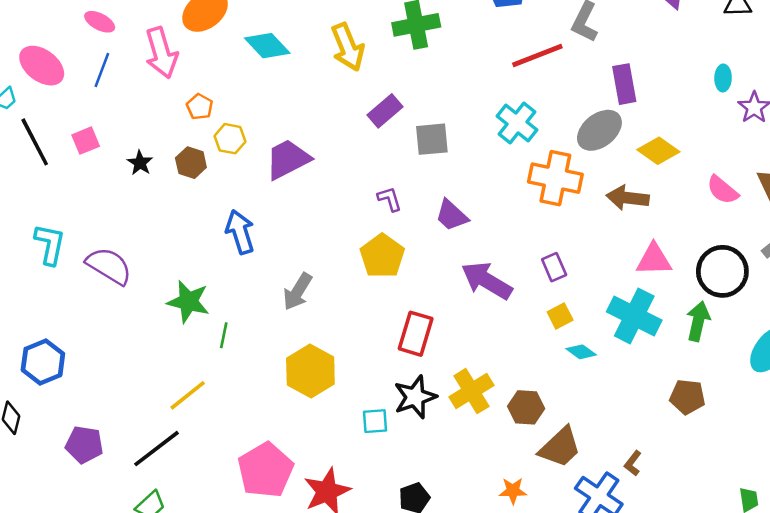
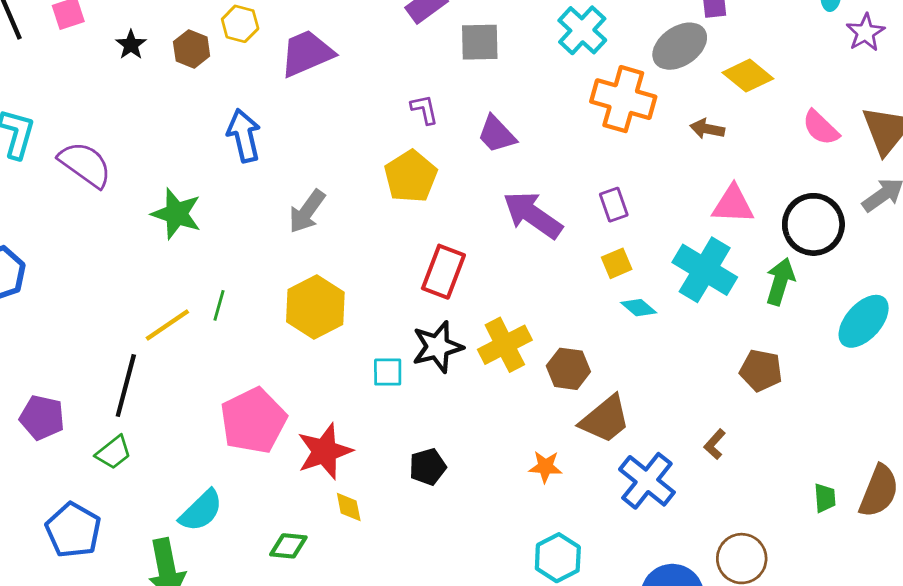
brown arrow: (628, 198) -> (707, 129), size x0.7
green line: (224, 335) -> (219, 305), moved
purple pentagon: (84, 445) -> (42, 418), moved
black line: (157, 449) -> (126, 386), turned -42
brown L-shape: (633, 463) -> (715, 444), moved

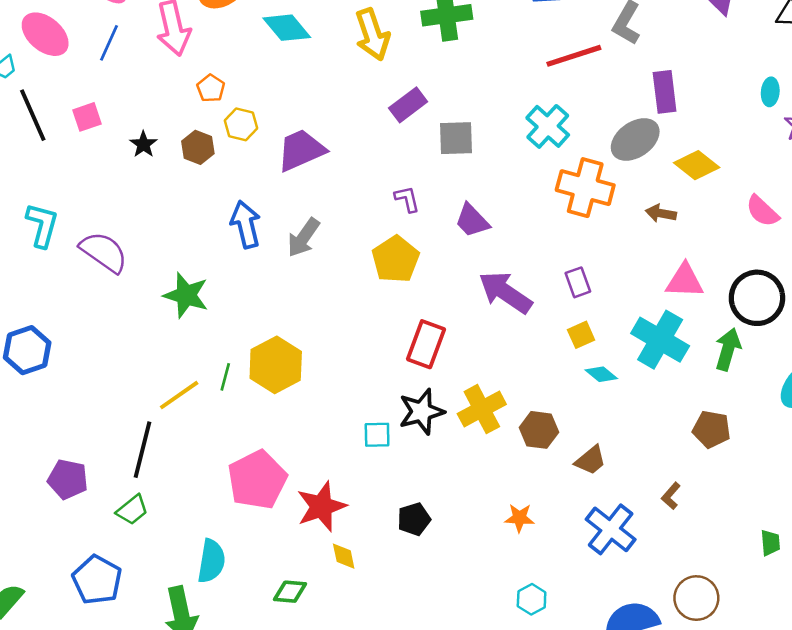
gray arrow: (307, 211) -> (303, 238), moved
yellow hexagon: (315, 307) -> (276, 365), moved
brown trapezoid: (605, 419) -> (591, 460), moved, size x0.7
cyan semicircle: (201, 511) -> (211, 561), turned -36
cyan hexagon: (558, 558) -> (532, 599), size x0.7

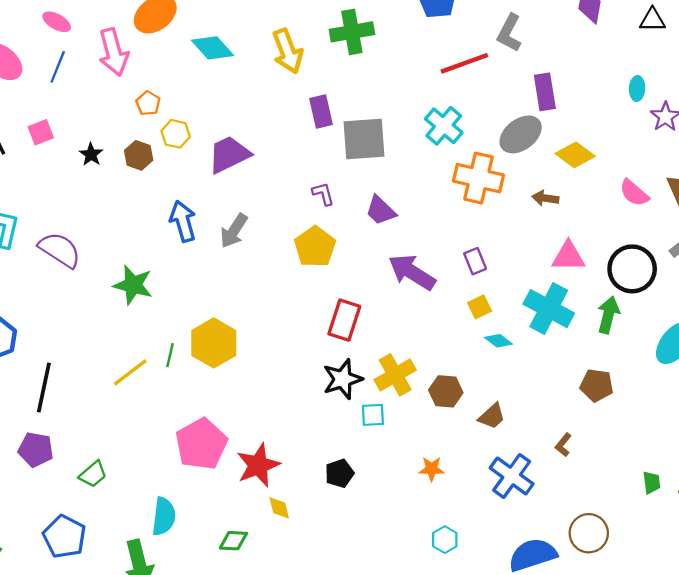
purple rectangle: (408, 105) -> (321, 111), turned -64
gray square: (456, 138) -> (364, 139), size x1.4
cyan square: (377, 435) -> (373, 415), moved
black line: (143, 450) -> (44, 388), moved

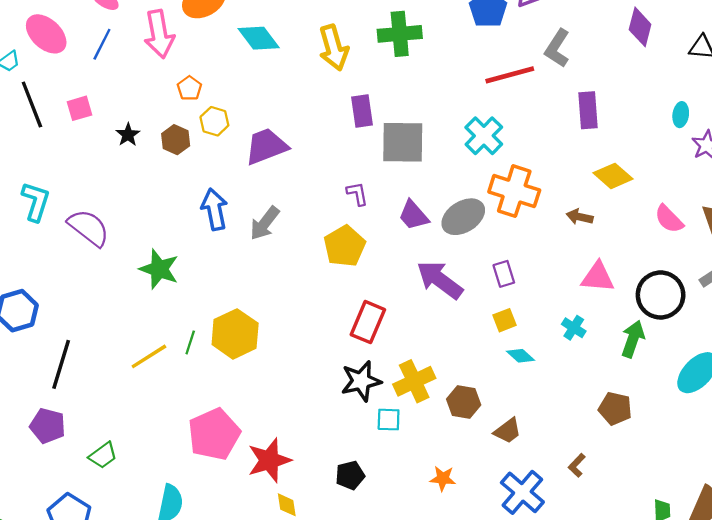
gray ellipse: (521, 134) -> (463, 217), moved
cyan cross: (549, 309) -> (574, 328), size x0.5

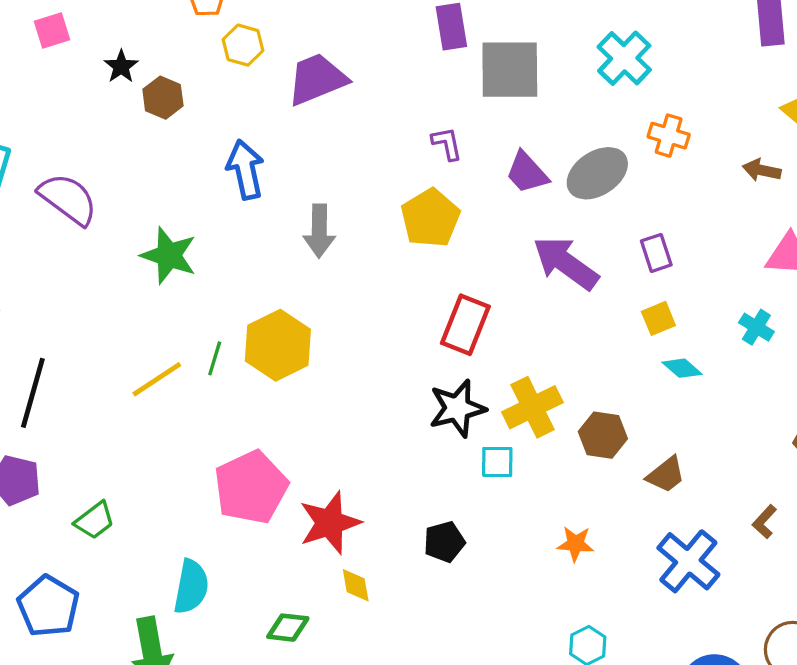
brown hexagon: (176, 140) -> (163, 98), moved
orange cross: (514, 191) -> (669, 136), size x0.6
gray arrow: (265, 223) -> (319, 231), moved, turned -36

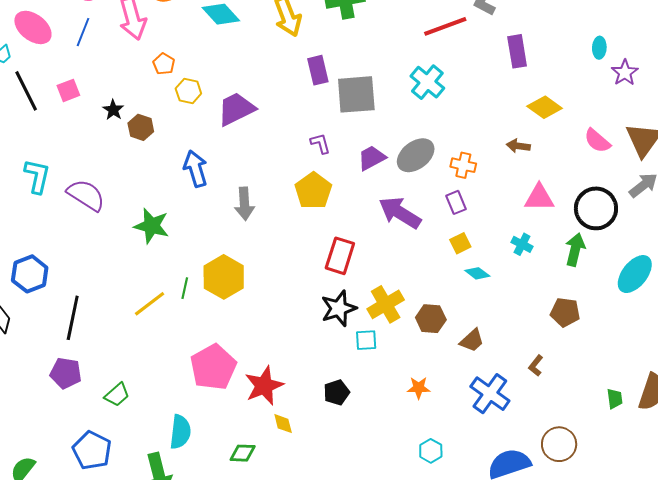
orange cross: (669, 136) -> (463, 165), moved
purple trapezoid: (527, 173) -> (372, 158), turned 108

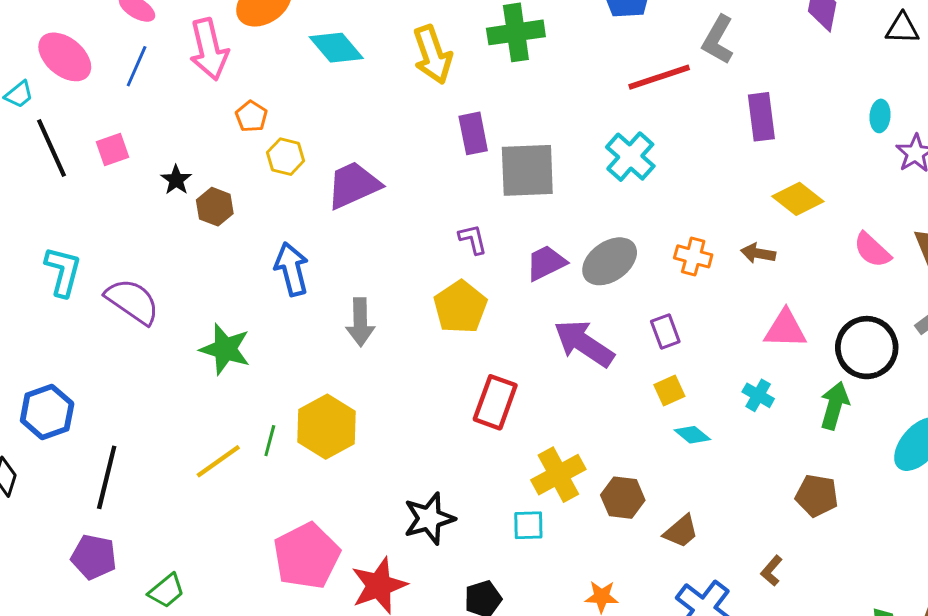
orange cross: (463, 165) -> (693, 256), moved
black star: (339, 308) -> (429, 519), moved

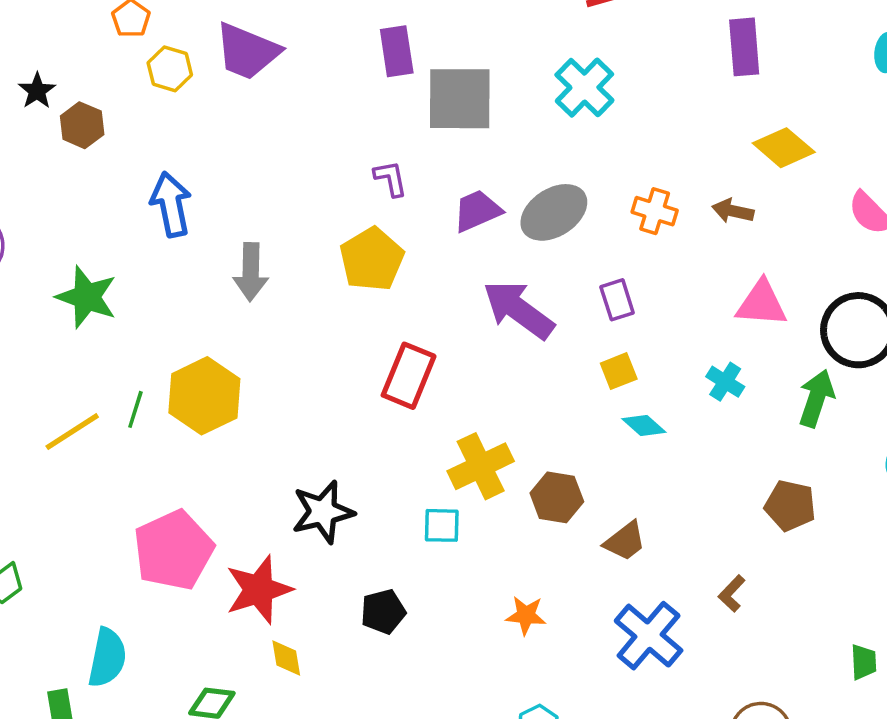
purple trapezoid: (353, 185) -> (247, 51), moved, turned -136

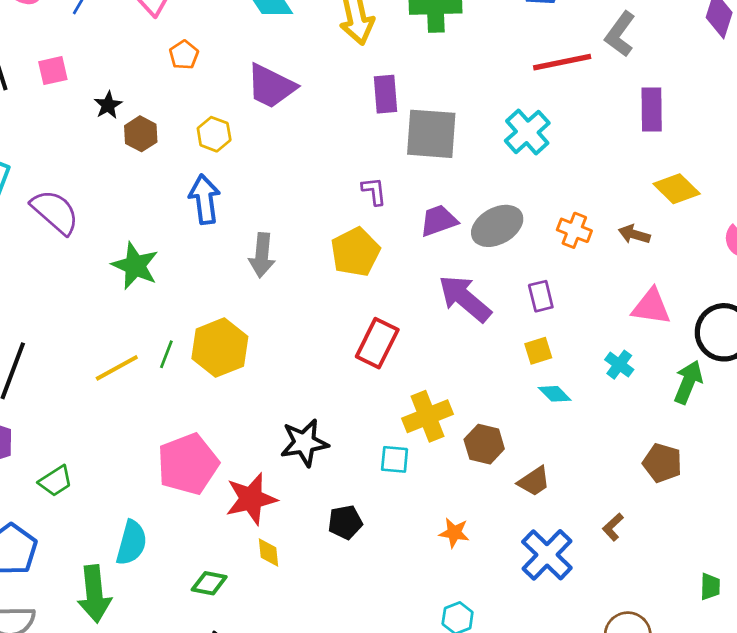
yellow hexagon: (170, 69) -> (214, 134), moved

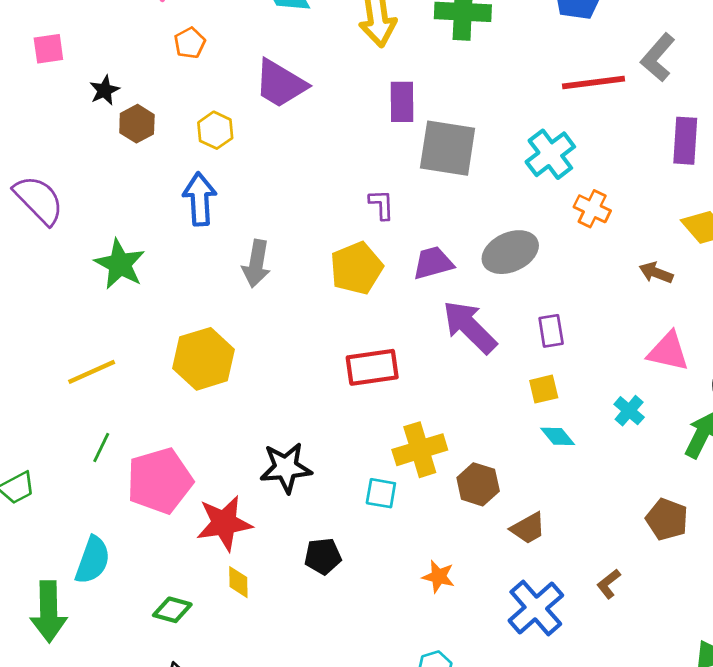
purple trapezoid: (439, 221) -> (433, 263), moved
orange cross: (574, 230) -> (592, 209), moved
red rectangle: (377, 343) -> (372, 367), turned 51
green line: (166, 354) -> (101, 448), moved

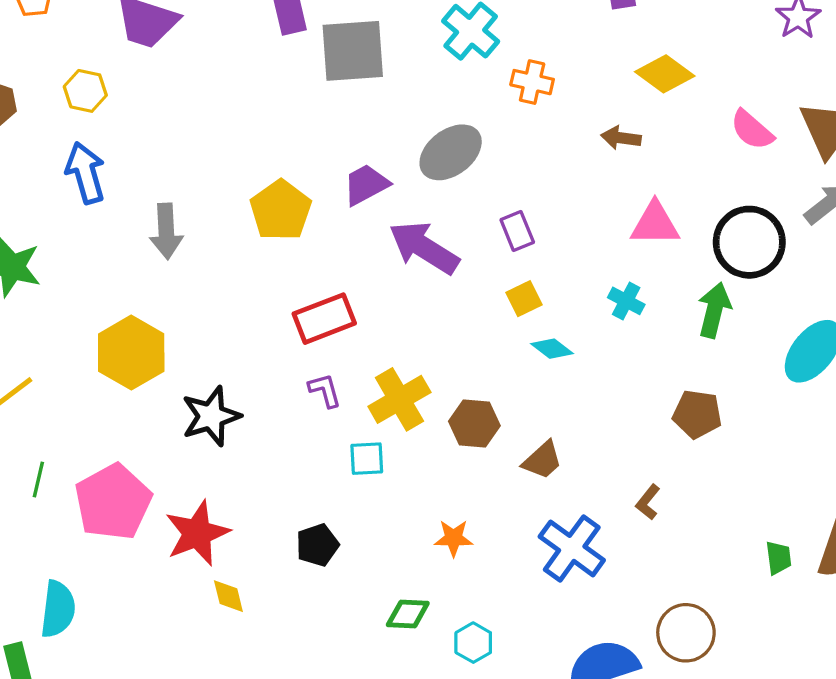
purple L-shape: (382, 205) -> (325, 390), moved
black star: (286, 468) -> (211, 416), moved
green diamond: (172, 610) -> (408, 614), moved

